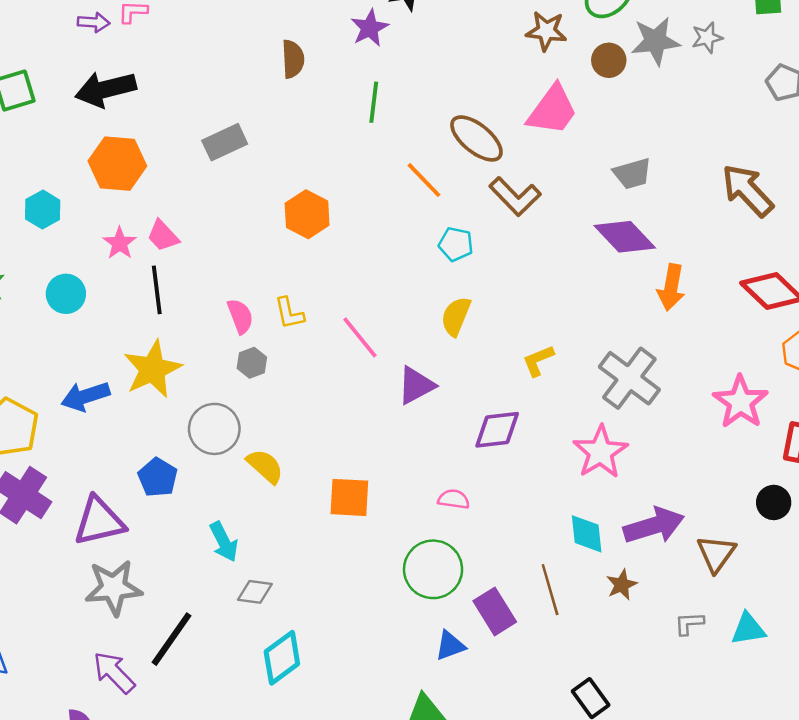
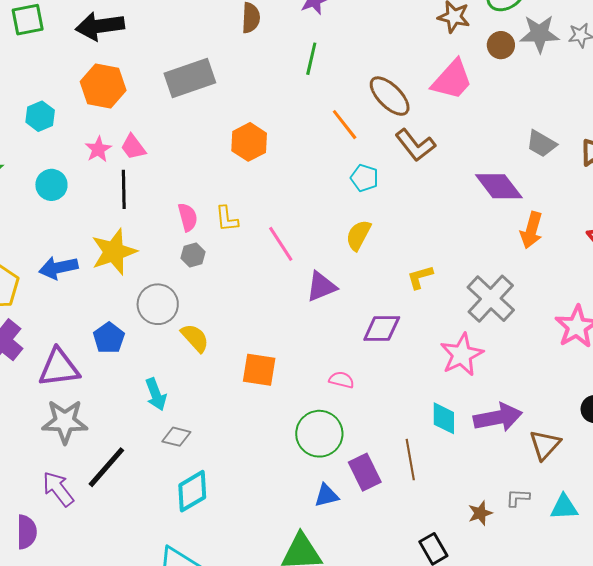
gray rectangle: (225, 142) -> (190, 78), size x1.4
gray trapezoid: (632, 174) -> (541, 144), moved, turned 40
brown star: (622, 585) -> (480, 513), moved

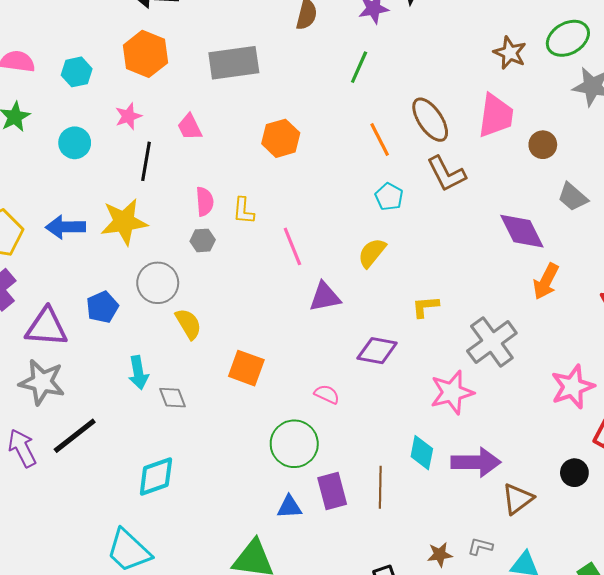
brown circle: (501, 45) -> (543, 145), moved
pink trapezoid: (452, 80) -> (496, 116), turned -45
pink trapezoid: (133, 147) -> (190, 127), moved
gray diamond: (176, 437) -> (173, 398), moved, turned 44

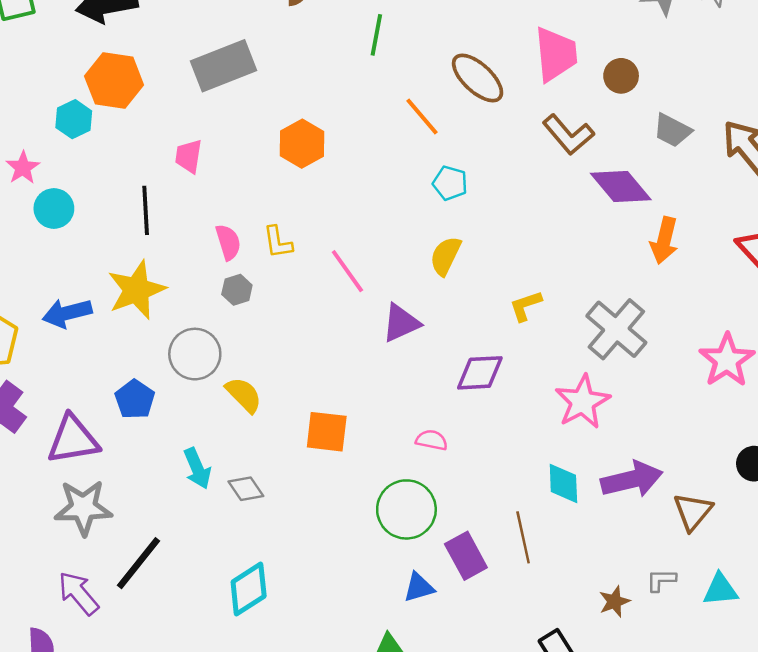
cyan hexagon: (77, 72) -> (74, 119), moved
pink star: (128, 116) -> (23, 168), moved
pink trapezoid: (190, 127) -> (189, 156), turned 48
brown L-shape: (446, 174) -> (568, 135), moved

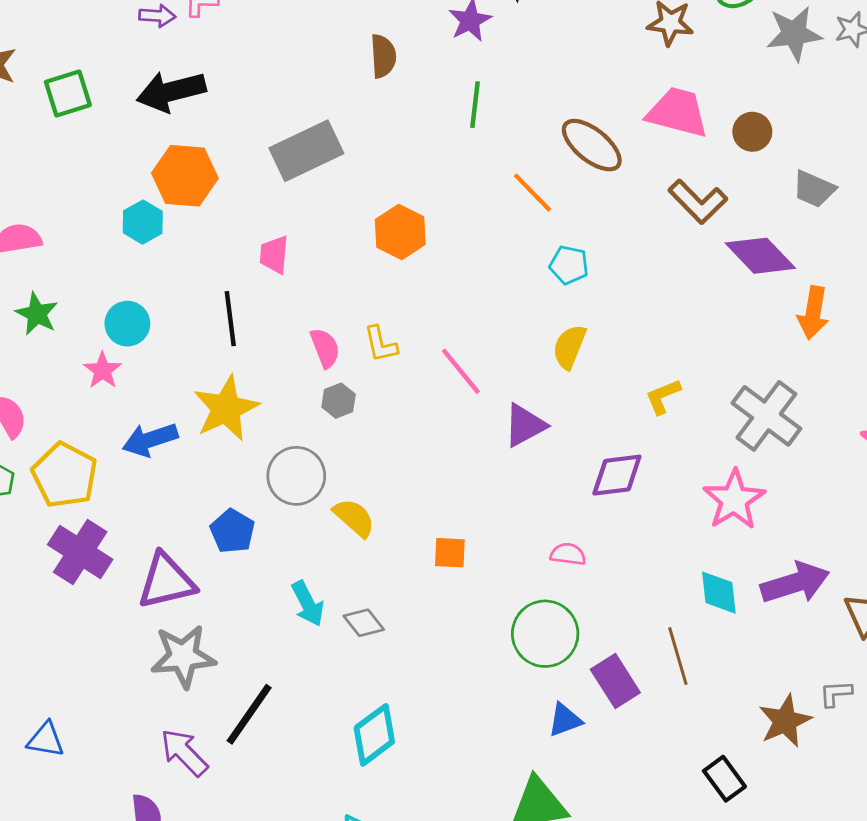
pink trapezoid: (556, 54) -> (678, 112), turned -66
pink star: (23, 168) -> (103, 370), moved
orange square: (327, 432) -> (450, 553), size x0.7
brown star: (614, 602) -> (785, 721), size x1.5

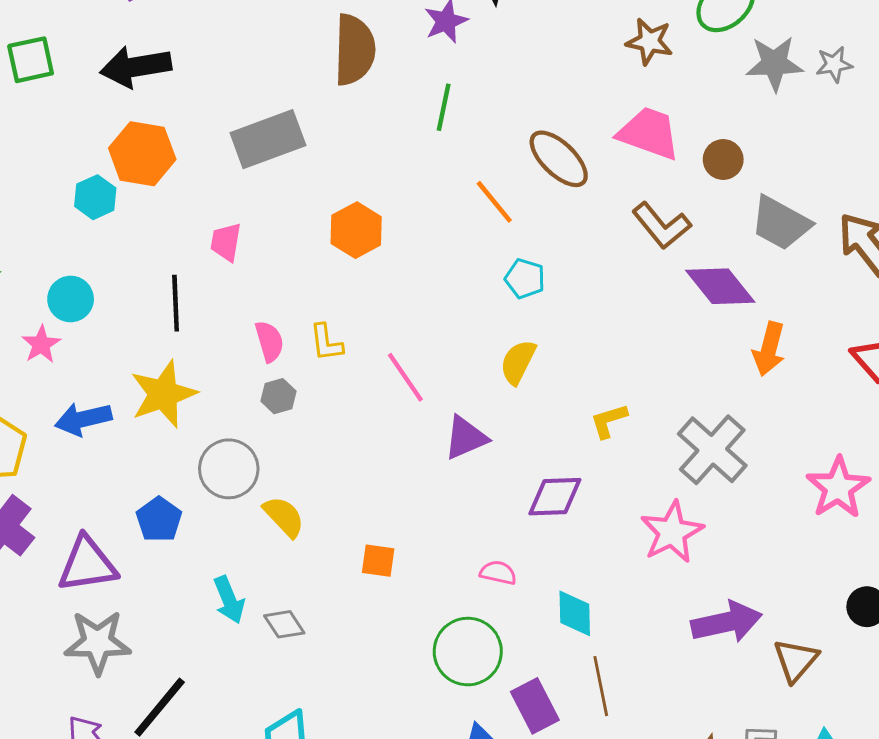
brown semicircle: (383, 56) -> (354, 50), size x1.6
gray trapezoid: (814, 189) -> (781, 223), size x1.4
cyan diamond: (719, 593) -> (575, 613), moved

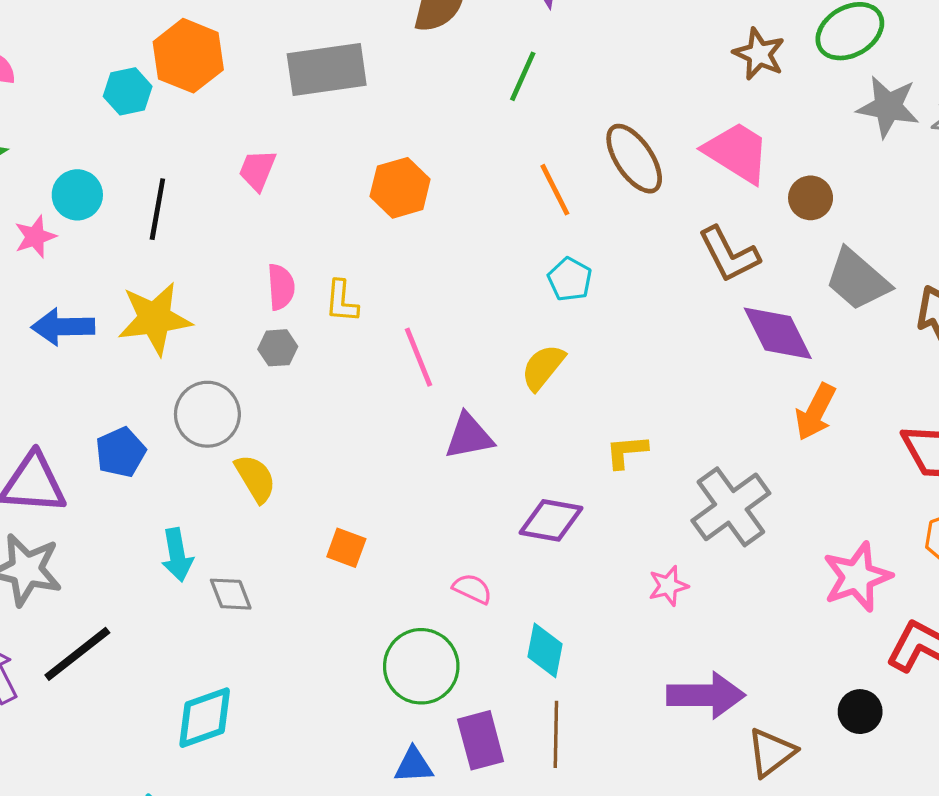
black line: (176, 303) -> (157, 209), moved
pink star: (672, 532) -> (668, 586), size x0.6

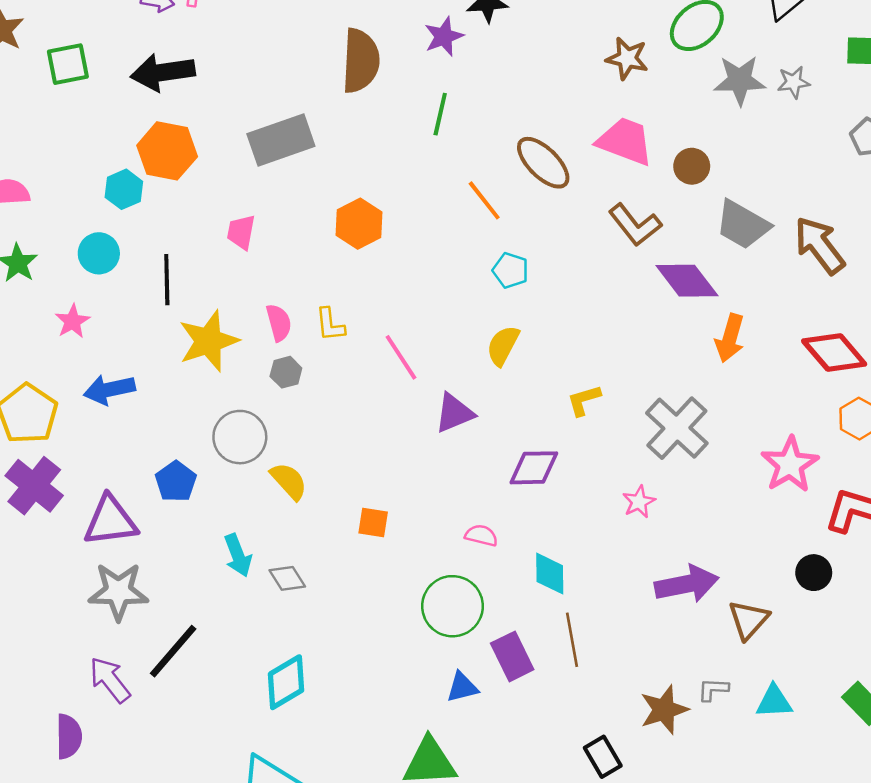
cyan circle: (77, 195) -> (99, 253), moved
yellow star: (155, 319) -> (209, 341), moved

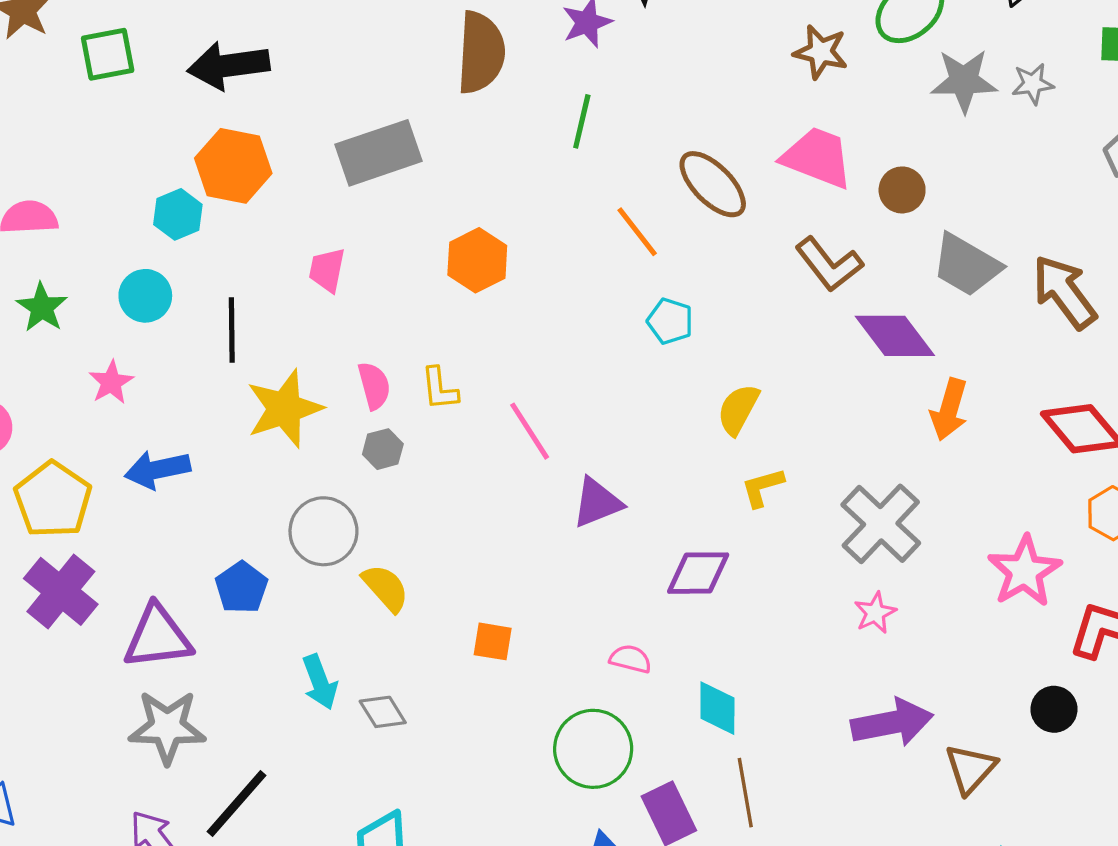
yellow semicircle: (503, 346) -> (738, 409), moved
pink star: (639, 502) -> (875, 613), moved

